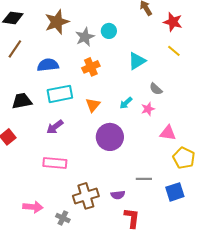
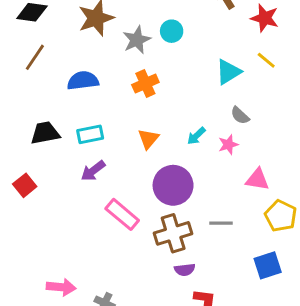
cyan triangle: (137, 61) -> (228, 72), moved
cyan rectangle: (60, 94) -> (90, 134), moved, size x0.7
pink rectangle: (55, 163) -> (122, 214), moved, turned 35
gray line: (144, 179) -> (221, 223), moved
brown cross: (86, 196) -> (173, 233), moved

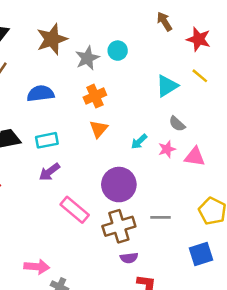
orange triangle: (148, 139) -> (99, 129), moved
pink triangle: (257, 179) -> (195, 157), moved
pink arrow: (61, 287) -> (37, 267), moved

